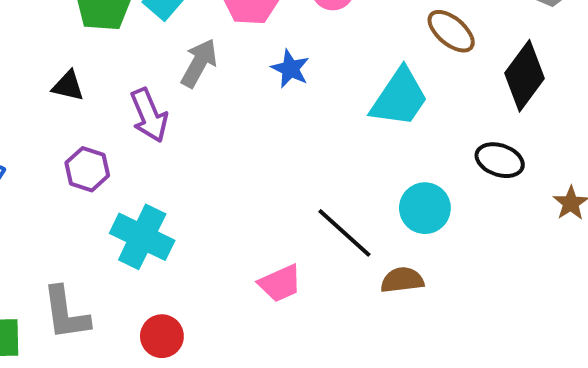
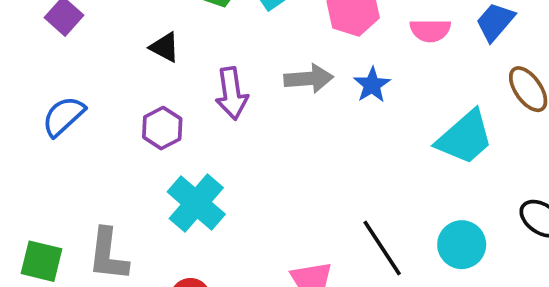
gray arrow: (199, 63) -> (309, 79), moved, turned 42

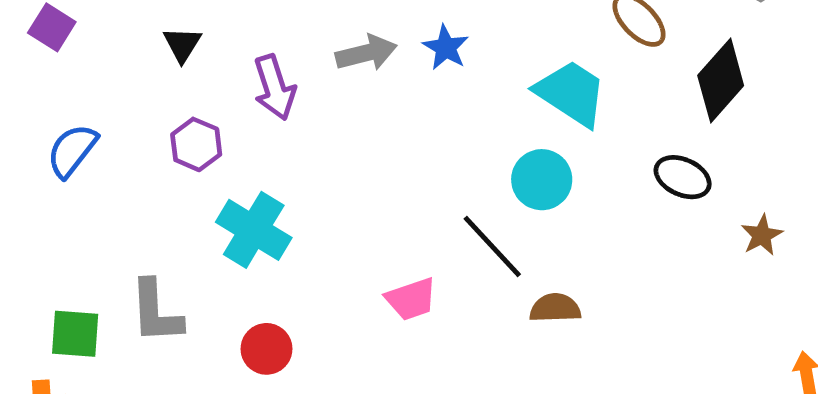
black triangle: (165, 47) -> (182, 44), turned 44
cyan trapezoid: (465, 137) -> (571, 93), turned -96
cyan circle: (462, 245) -> (542, 180), moved

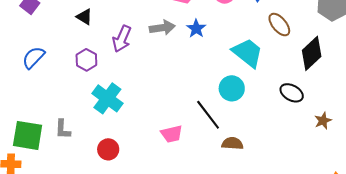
black triangle: (182, 44) -> (84, 17), turned -36
purple arrow: (275, 87) -> (122, 39), turned 36
gray L-shape: (156, 312) -> (63, 129), size x0.7
green square: (75, 334) -> (28, 135), size x1.4

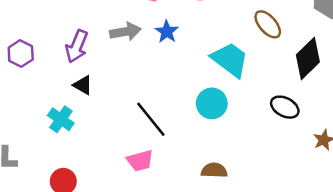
black triangle: (84, 17) -> (83, 85), moved
purple hexagon: (86, 60) -> (21, 54), moved
cyan cross: (107, 98) -> (61, 119), size x0.7
black line: (208, 115) -> (151, 119), moved

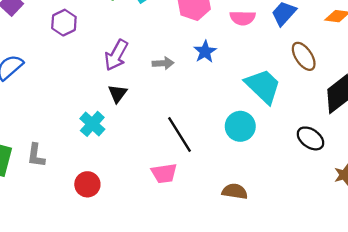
gray arrow: (125, 32) -> (163, 63), moved, size x0.7
purple hexagon: (21, 54) -> (64, 23), moved
black triangle: (83, 85) -> (118, 94), turned 30

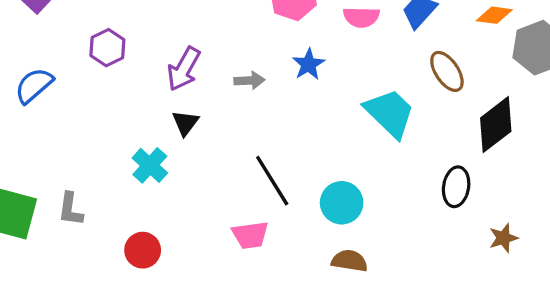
purple hexagon: (64, 23) -> (107, 48), moved
cyan circle: (240, 126) -> (342, 203), moved
black ellipse: (310, 138) -> (456, 187), turned 64

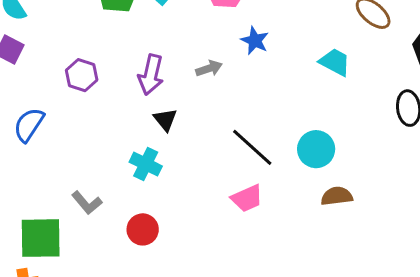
cyan trapezoid: (390, 113) -> (335, 62), size x0.7
gray L-shape: (70, 209) -> (87, 203), moved, turned -32
red circle: (143, 250) -> (143, 229), moved

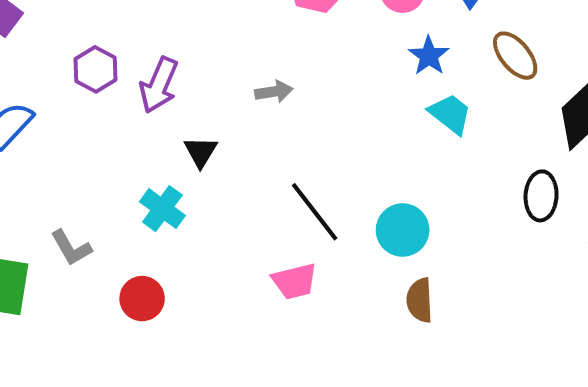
blue star: (255, 41) -> (429, 56), moved
purple arrow: (151, 75) -> (159, 85), moved
brown semicircle: (337, 196) -> (420, 300), turned -96

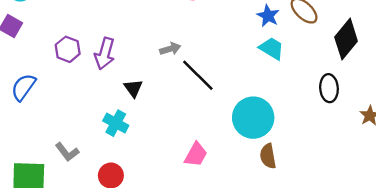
blue star: (429, 56) -> (268, 16), moved
black line: (315, 212) -> (198, 75), moved
cyan circle: (403, 230) -> (253, 118), size x1.4
pink trapezoid: (295, 281) -> (196, 154), turned -40

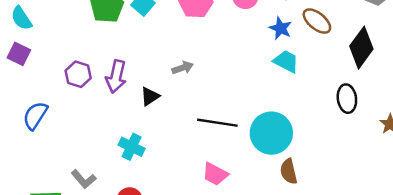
black line: (198, 75) -> (217, 123), moved, turned -33
black triangle: (133, 88) -> (150, 96), moved, turned 36
pink trapezoid: (196, 154) -> (215, 174), turned 92

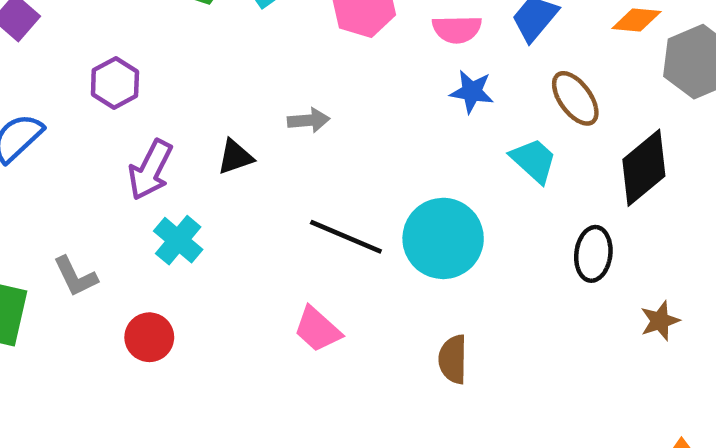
blue star: (281, 28) -> (472, 92), moved, turned -30
cyan trapezoid: (286, 61) -> (534, 160), moved
purple arrow: (116, 76) -> (150, 170), moved
cyan circle: (271, 133) -> (443, 238), moved

